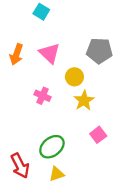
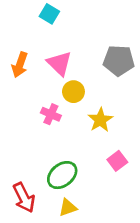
yellow circle: (74, 77) -> (73, 92), moved

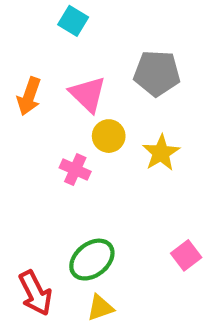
gray pentagon: (119, 61) -> (157, 73), moved
yellow star: (100, 120) -> (161, 153), moved
pink square: (117, 161) -> (186, 255), moved

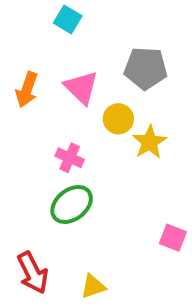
yellow circle: (109, 136) -> (118, 119), moved
pink square: (186, 255) -> (173, 238), turned -32
green ellipse: (92, 260) -> (72, 205), moved

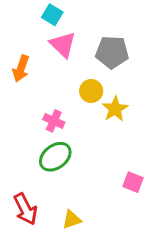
pink triangle: (81, 88) -> (63, 45), moved

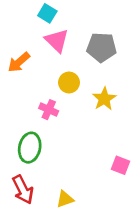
orange arrow: (21, 69) -> (19, 62), turned 30
yellow circle: (91, 91) -> (69, 83), moved
green ellipse: (55, 157) -> (30, 148), moved, turned -40

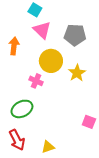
orange arrow: (19, 62) -> (14, 46), turned 138
yellow circle: (69, 83) -> (51, 61), size x1.5
green ellipse: (30, 148) -> (22, 109), turned 50

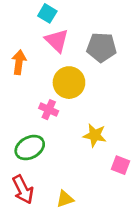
yellow star: (77, 73) -> (95, 135), moved, turned -30

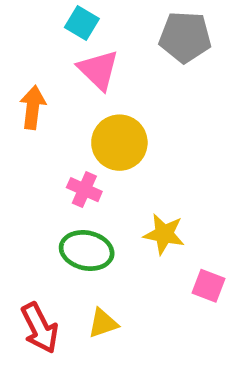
gray pentagon: (101, 47) -> (185, 37), moved
green ellipse: (30, 148) -> (87, 251), moved, turned 40
yellow triangle: (65, 199) -> (103, 323), moved

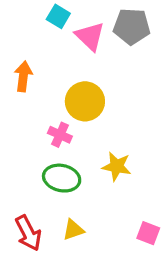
pink triangle: (98, 70) -> (90, 36), moved
pink square: (209, 286) -> (148, 233), moved

